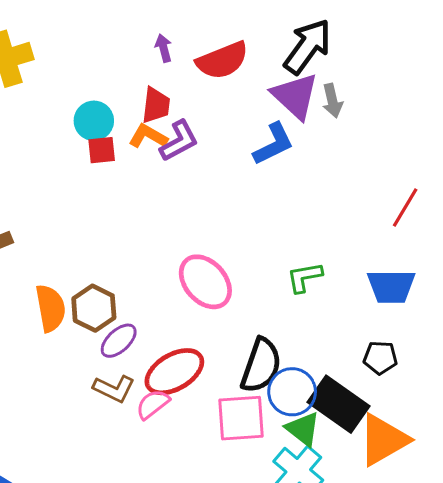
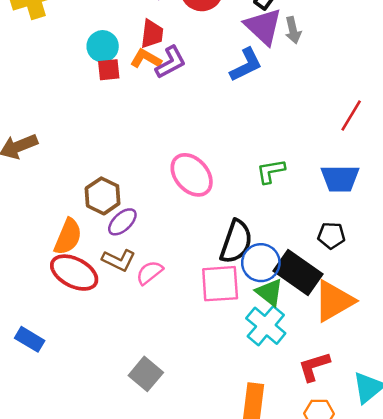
orange semicircle: (50, 308) -> (68, 237), moved, turned 33
red ellipse: (174, 372) -> (74, 273), moved, turned 57

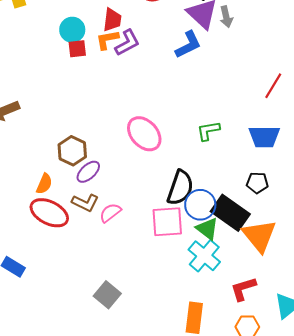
orange L-shape: (146, 59) -> (107, 40), turned -40
orange semicircle: (68, 237) -> (44, 184), size x0.7
orange triangle: (334, 301) -> (259, 236), turned -39

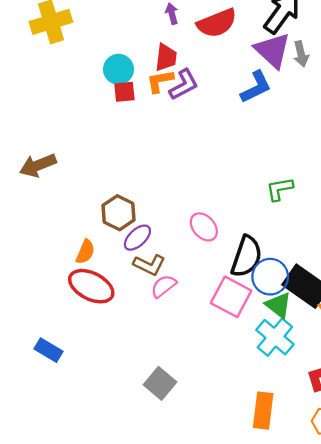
pink ellipse: (144, 134) -> (204, 227), moved, size x0.7
brown L-shape: (85, 203) -> (149, 265), moved
pink square: (167, 222) -> (231, 297), turned 32

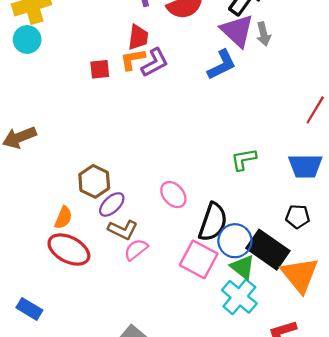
cyan circle: (119, 69) -> (27, 40), moved

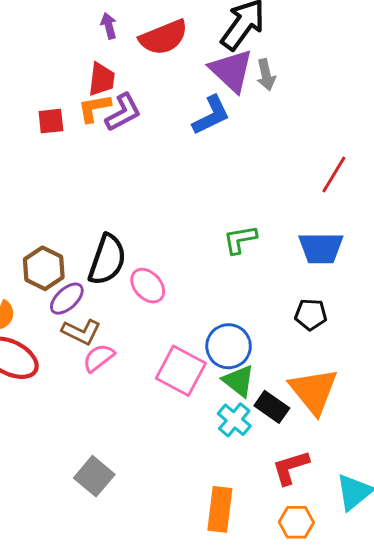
black semicircle: (213, 222) -> (107, 260), moved
black rectangle: (268, 250) -> (272, 407), moved, size x0.6
cyan cross: (239, 297) -> (234, 420), size x0.7

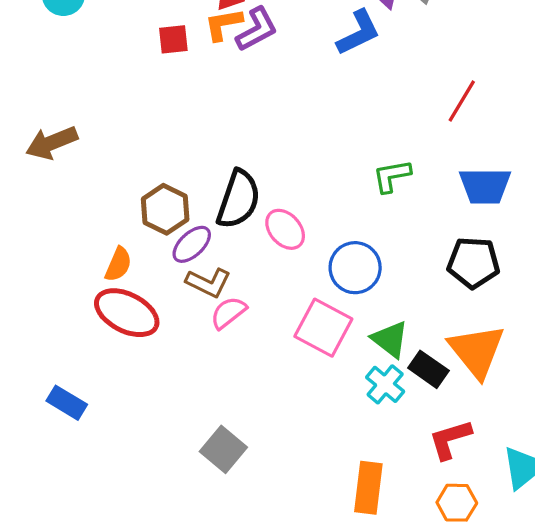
red line: (334, 174) -> (462, 101), moved
black pentagon: (311, 314) -> (473, 263), size x1.4
blue circle: (229, 346) -> (355, 268), moved

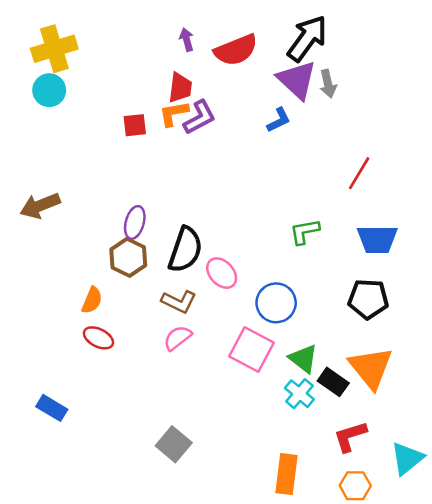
blue L-shape: (358, 33) -> (279, 120), size x0.7
purple ellipse: (192, 244) -> (135, 222), moved, turned -32
brown L-shape: (208, 283) -> (179, 302), moved
red ellipse: (127, 313) -> (98, 338), size x0.6

